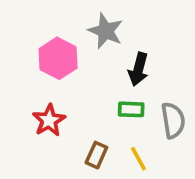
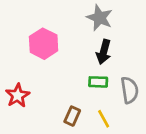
gray star: (106, 31) -> (100, 18), moved
red star: (49, 120) -> (18, 96), moved

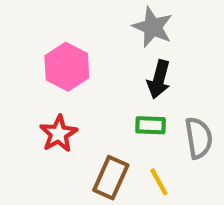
red star: (18, 96) -> (58, 134), moved
brown rectangle: (72, 116) -> (111, 178), size x1.4

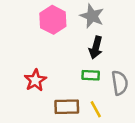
pink hexagon: (67, 67) -> (53, 20), moved
brown rectangle: (111, 178) -> (67, 107), turned 65

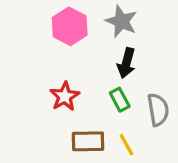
green rectangle: (91, 75) -> (120, 100), turned 60
red star: (35, 80) -> (65, 96), moved

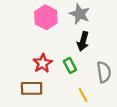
green rectangle: (120, 100) -> (70, 65), moved
brown rectangle: (88, 141) -> (32, 88), moved

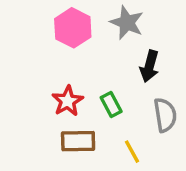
black arrow: (83, 41) -> (149, 66), moved
brown rectangle: (32, 88) -> (78, 141), moved

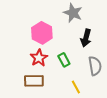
pink hexagon: (73, 28) -> (42, 33), moved
brown rectangle: (78, 141) -> (34, 81), moved

